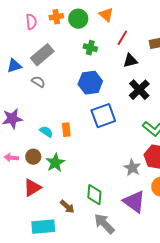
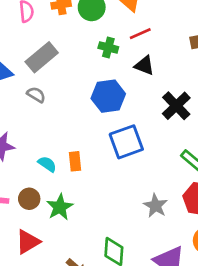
red line: (122, 38) -> (140, 34), moved, turned 35
black triangle: (130, 61) -> (144, 66), moved, turned 35
gray star: (132, 168) -> (155, 206), moved

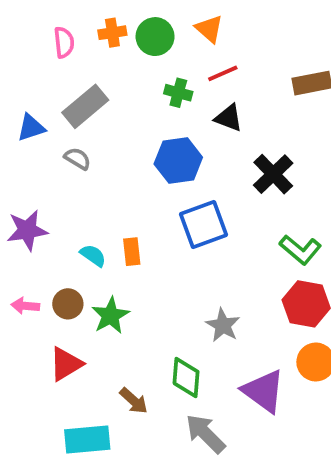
gray star: (155, 206) -> (223, 325), moved

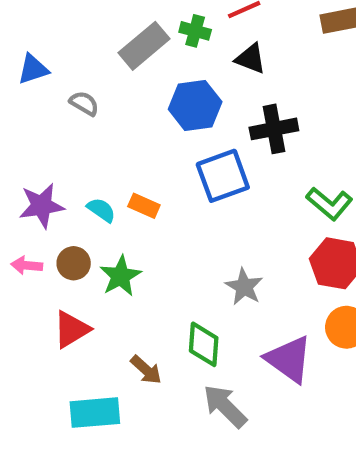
gray rectangle: (85, 106) -> (144, 46), moved
black cross: (273, 174) -> (274, 129), moved, turned 33
purple star: (27, 230) -> (42, 206), moved
orange rectangle: (132, 252) -> (144, 206), turned -60

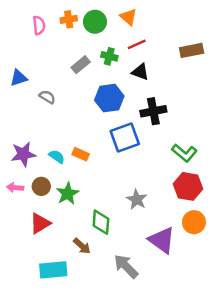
gray rectangle: (144, 46) -> (81, 65), size x0.7
green diamond: (204, 344) -> (101, 222), moved

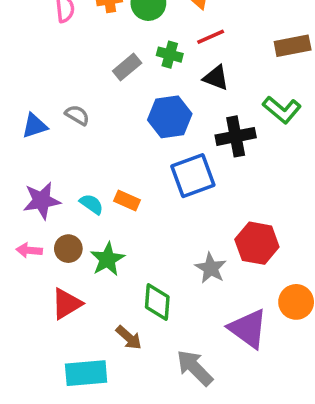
blue triangle: (19, 78) -> (35, 126), moved
green L-shape: (184, 153) -> (282, 110), moved
red hexagon: (188, 186) -> (257, 243), moved

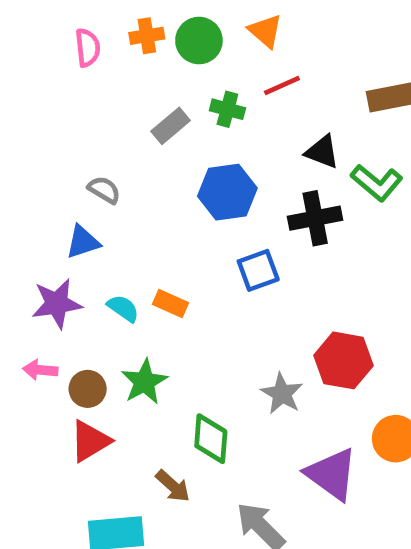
black triangle: (216, 78) -> (322, 152), moved
blue triangle: (35, 126) -> (83, 242), moved
blue square: (193, 176) -> (258, 270), size x0.7
brown circle: (68, 249) -> (88, 389), moved

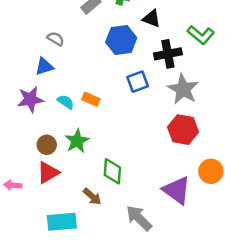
black triangle: (322, 152) -> (152, 19), moved
pink arrow: (40, 370) -> (13, 185), moved
gray star: (282, 394) -> (183, 89), moved, size x1.4

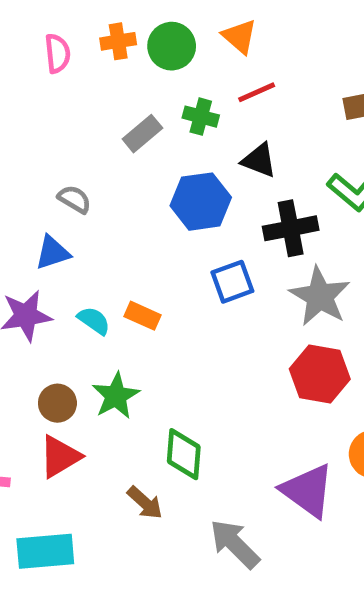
cyan rectangle: (62, 222) -> (45, 551), moved

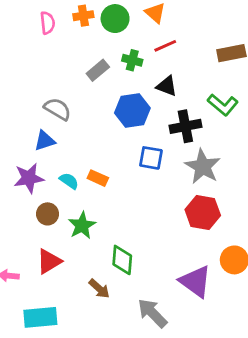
gray semicircle: (74, 199) -> (58, 109), size x1.4
blue square: (232, 282) -> (151, 158), turned 30
brown circle: (57, 403) -> (48, 214), moved

